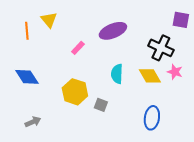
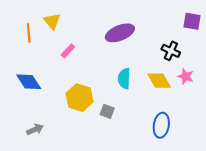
pink rectangle: (78, 48) -> (68, 51), moved
black cross: (161, 48) -> (171, 51), size x0.7

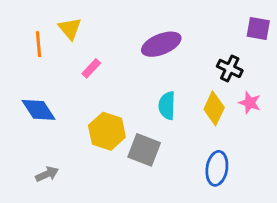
yellow diamond: (159, 81) -> (214, 108), turned 55
gray square: (107, 111) -> (144, 150), size x1.6

